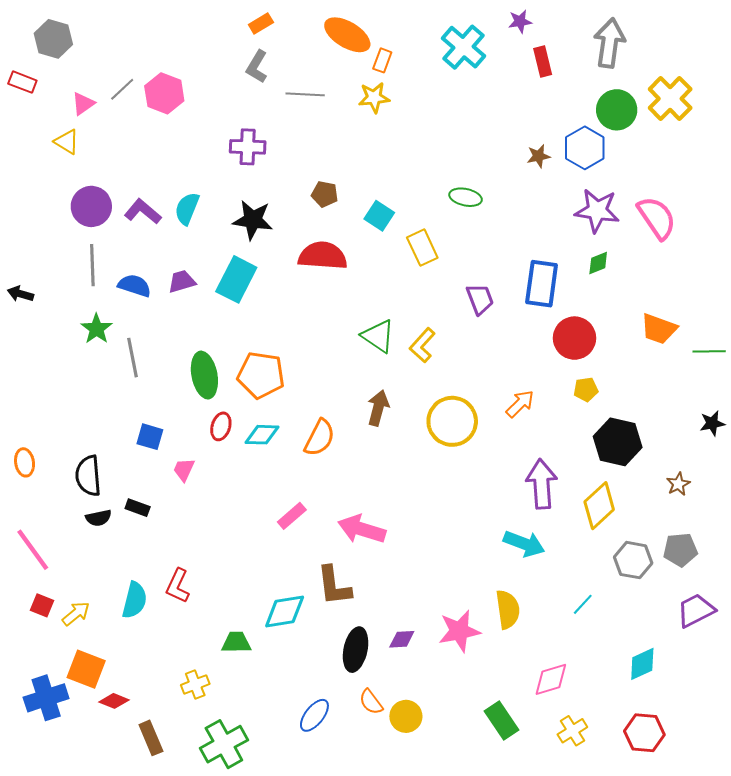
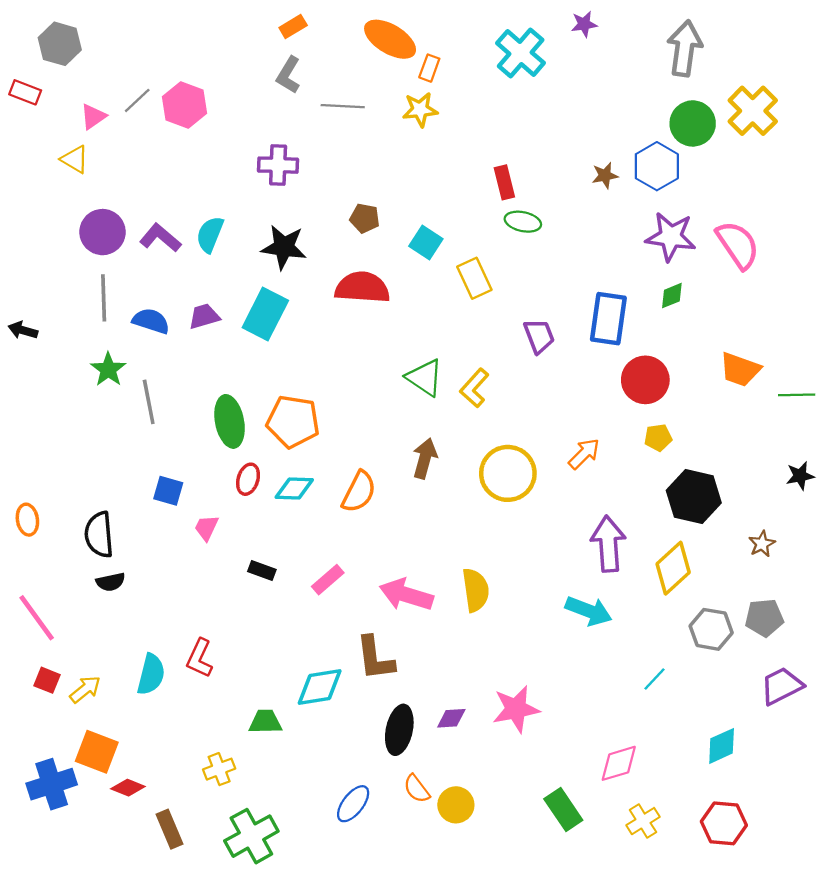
red rectangle: (543, 62) -> (504, 182), moved
black rectangle: (138, 508) -> (262, 570), moved
yellow semicircle: (508, 609) -> (476, 590), moved

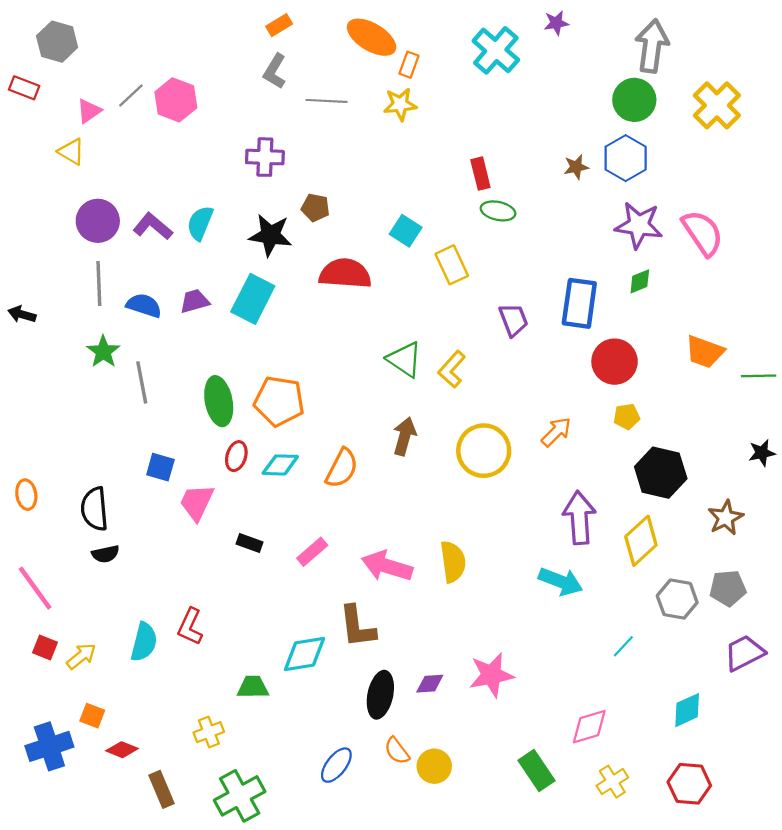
green circle: (693, 123) -> (634, 100), moved
brown pentagon: (365, 218) -> (315, 208), moved
pink trapezoid: (206, 528) -> (197, 502), size x1.5
brown star: (762, 544) -> (726, 518), size x1.4
orange square: (97, 752) -> (92, 716), size x0.6

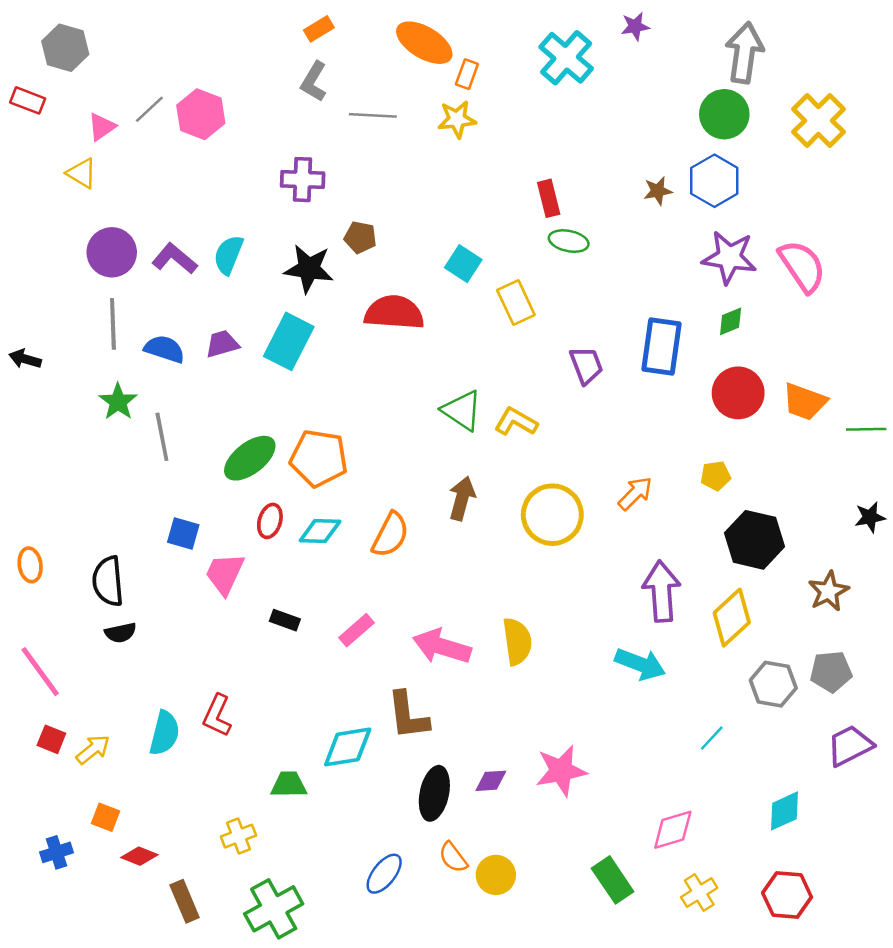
red circle: (615, 362) -> (738, 393), moved
yellow L-shape: (452, 369) -> (516, 422), turned 78
green ellipse: (219, 401) -> (250, 458), turned 63
blue cross: (49, 746) -> (56, 852), size x0.6

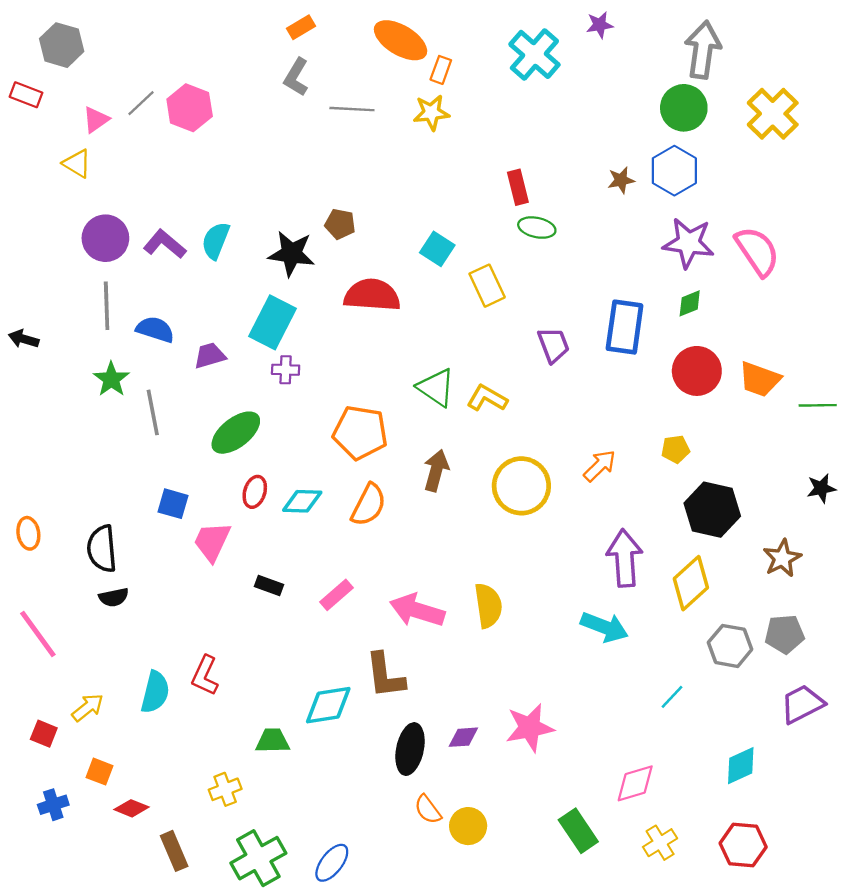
purple cross: (303, 180) -> (286, 370), moved, size x0.7
purple trapezoid: (222, 344) -> (210, 356), moved
orange pentagon: (319, 458) -> (360, 433), moved
red square: (51, 739) -> (44, 734), moved
blue ellipse: (384, 874) -> (332, 863), moved

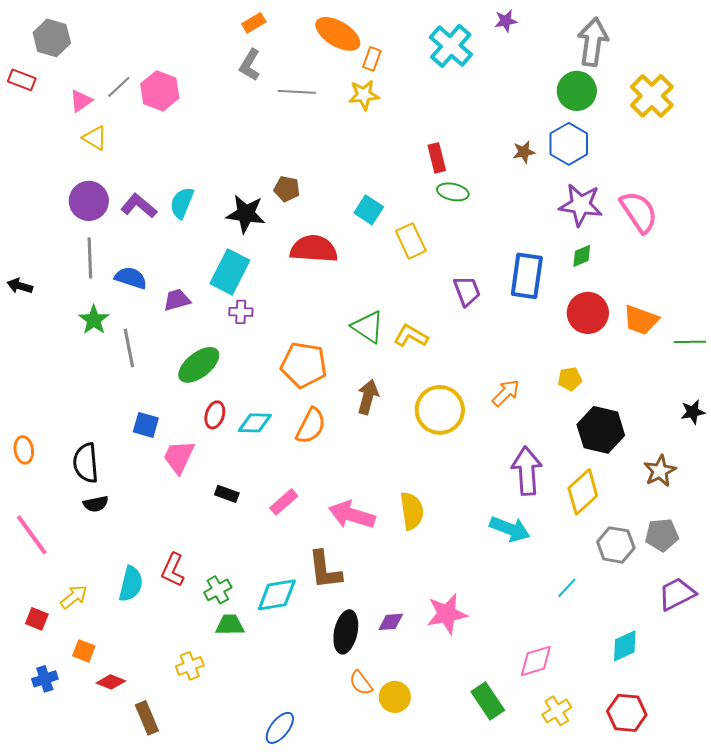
yellow triangle: (77, 164) -> (95, 138), moved
green cross: (258, 858) -> (218, 590), moved, size x0.6

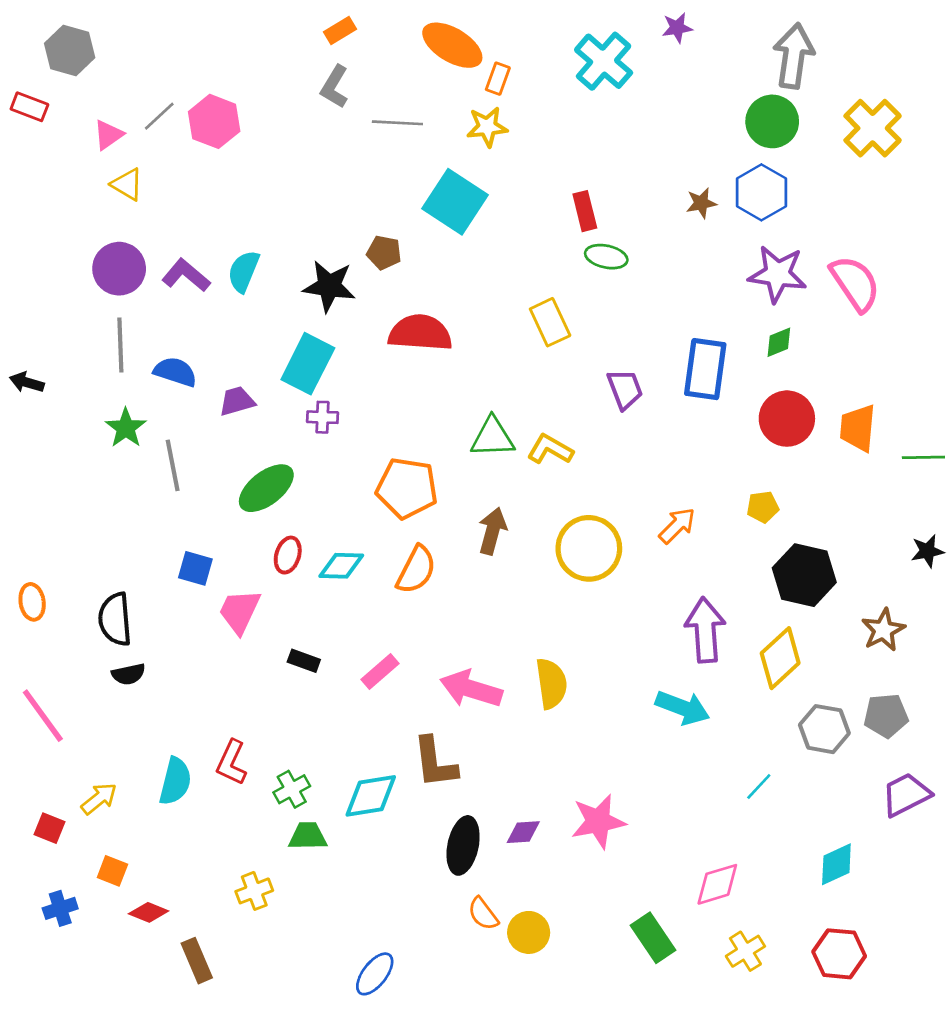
cyan square: (369, 210) -> (455, 202), moved, size x1.6
orange trapezoid: (641, 320) -> (858, 428), turned 75
green triangle: (368, 327) -> (492, 437), turned -36

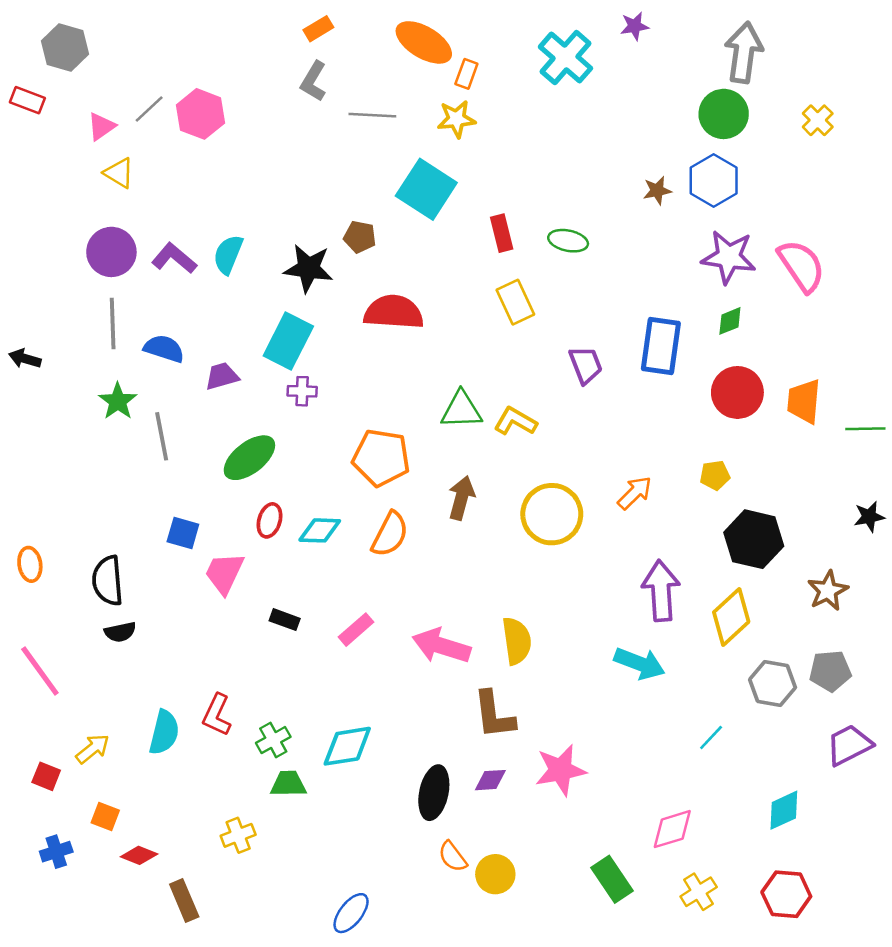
yellow cross: (873, 128) -> (818, 120), size x0.6
red rectangle: (585, 211) -> (502, 233), moved
brown L-shape: (435, 762) -> (494, 715), moved

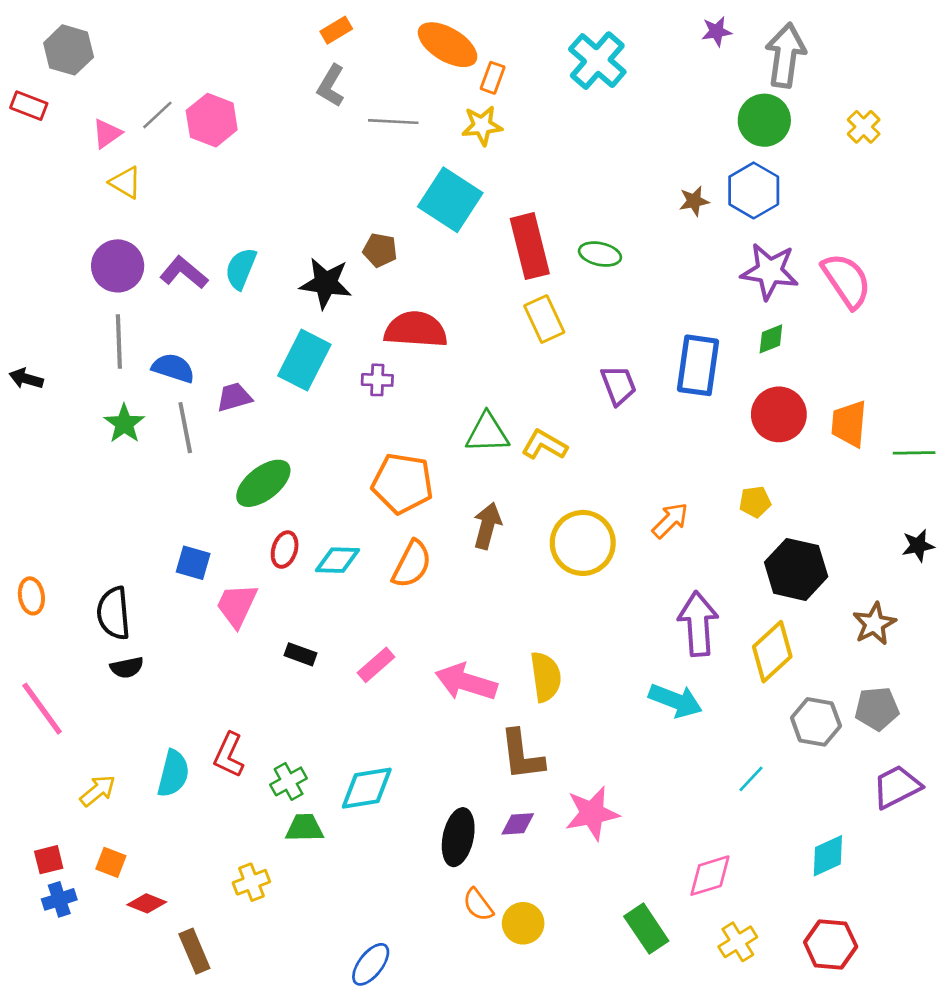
purple star: (635, 26) -> (717, 31), moved
red rectangle: (502, 233) -> (530, 246), size x1.6
purple cross: (302, 391) -> (377, 380), moved
gray line: (162, 436) -> (185, 428), moved
red square: (46, 776) -> (49, 860), moved, turned -36

